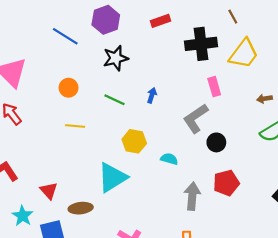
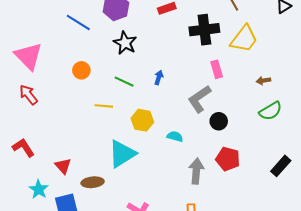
black star: (116, 58) -> (125, 43), turned -30
yellow line: (75, 126) -> (104, 106), moved
red pentagon: (226, 183) -> (228, 159), turned 30

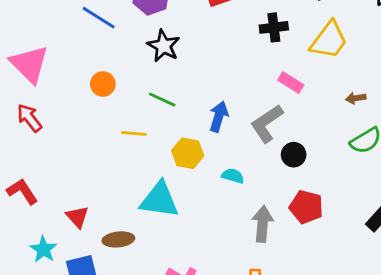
black cross: (204, 30) -> (274, 27), size x0.7
pink rectangle: (217, 69) -> (291, 83), turned -42
blue arrow: (159, 77) -> (219, 117), moved, size x1.5
cyan triangle: (122, 154) -> (159, 200), turned 40

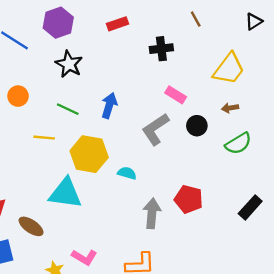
yellow trapezoid: (329, 40) -> (229, 69), moved
blue arrow: (219, 117) -> (109, 106), moved
yellow hexagon: (188, 153) -> (89, 154), size x1.4
black circle: (294, 155) -> (197, 126), moved
brown ellipse: (118, 239) -> (31, 226), turned 40

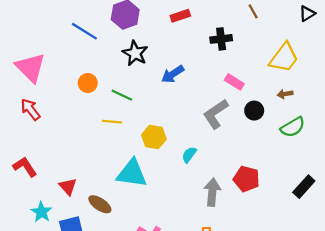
blue arrow: (109, 106) -> (173, 74), moved, turned -140
green line: (68, 109) -> (122, 95), moved
yellow hexagon: (89, 154) -> (154, 137), size x0.7
cyan semicircle: (127, 173) -> (189, 155), turned -70

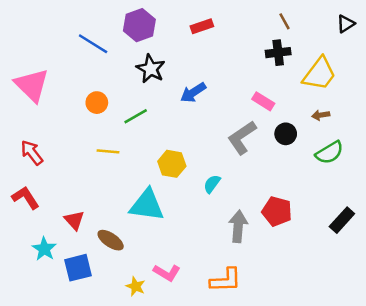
black cross: (221, 39) -> (278, 53), moved
green line: (122, 95) -> (136, 116), turned -55
red arrow: (30, 109) -> (32, 153), moved
yellow line: (112, 122) -> (108, 151), moved

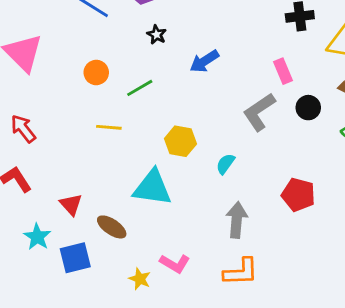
black star: (151, 69) -> (157, 35), size x0.6
pink rectangle: (263, 101) -> (283, 71), turned 35
gray arrow: (238, 226) -> (237, 220), moved

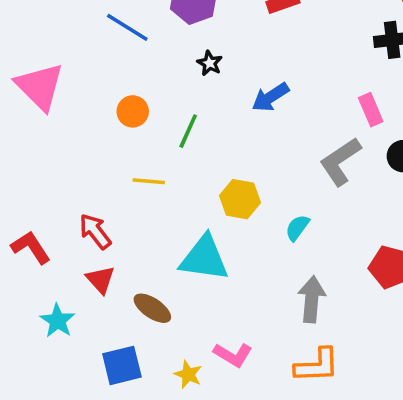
green line: (140, 88) -> (188, 131), turned -36
red arrow: (23, 129) -> (95, 231), moved
blue square: (75, 258) -> (122, 365), moved

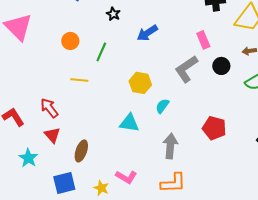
yellow hexagon: (240, 199) -> (140, 83), moved
cyan triangle: (204, 258) -> (129, 123), moved, size x0.7
brown ellipse: (152, 308) -> (81, 151), turned 75

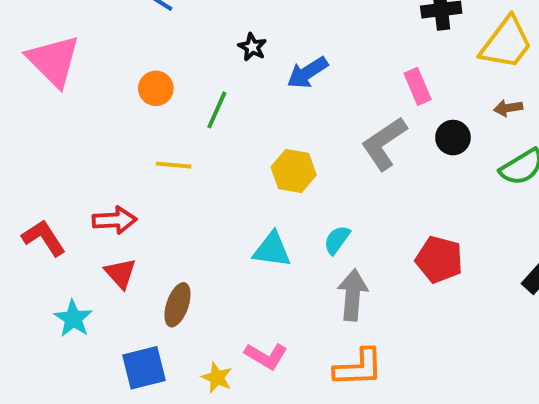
black star: (113, 14) -> (252, 47), moved
cyan semicircle: (162, 106) -> (337, 240), moved
red arrow: (49, 108) -> (115, 220), turned 125

